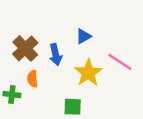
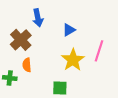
blue arrow: (56, 55) -> (38, 18), moved
pink line: (120, 62) -> (99, 51), turned 75

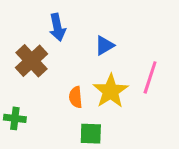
orange semicircle: (27, 65) -> (76, 97), moved

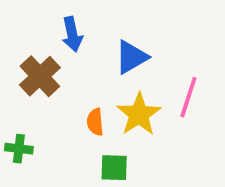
blue triangle: (104, 45) -> (131, 57), size x1.4

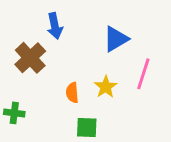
blue triangle: (131, 57) -> (116, 39), moved
yellow star: (139, 114) -> (106, 87), size x0.7

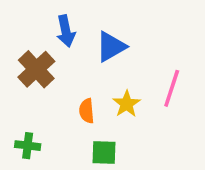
blue triangle: (116, 39) -> (111, 47), moved
green cross: (14, 113) -> (28, 146), moved

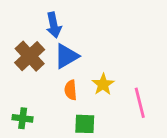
blue triangle: (111, 47) -> (66, 56), moved
pink line: (172, 88) -> (140, 103), moved, turned -32

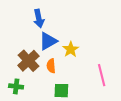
brown cross: (30, 56) -> (28, 61), moved
yellow star: (103, 84) -> (71, 49), moved

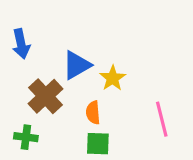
blue arrow: (39, 18) -> (21, 44), moved
orange semicircle: (51, 66) -> (93, 113), moved

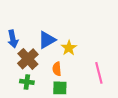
blue arrow: (21, 44) -> (13, 39), moved
green cross: (26, 137) -> (27, 82), moved

